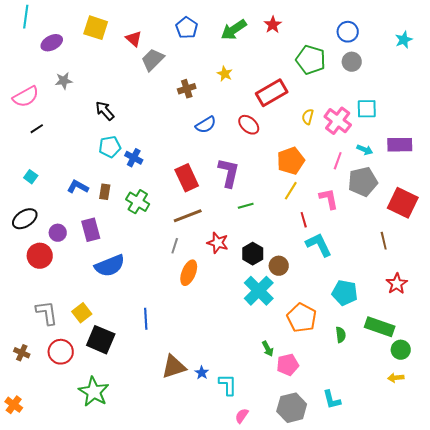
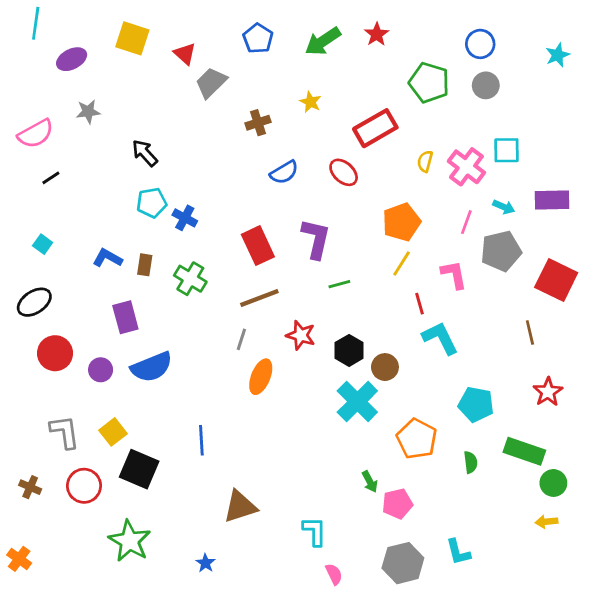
purple circle: (58, 233) -> (101, 370), moved
blue star: (202, 373) -> (205, 563), moved
pink semicircle: (242, 416) -> (334, 574), turned 119

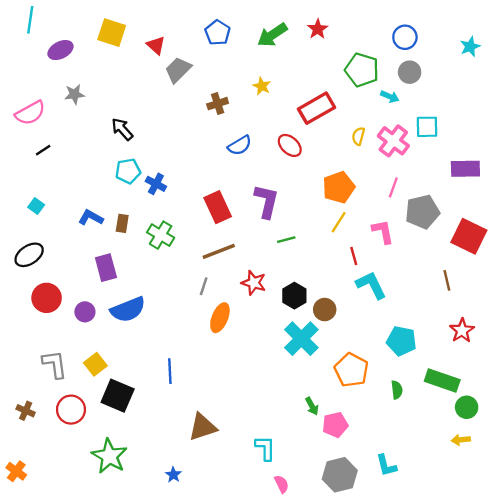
cyan arrow: (504, 207) -> (390, 97), moved

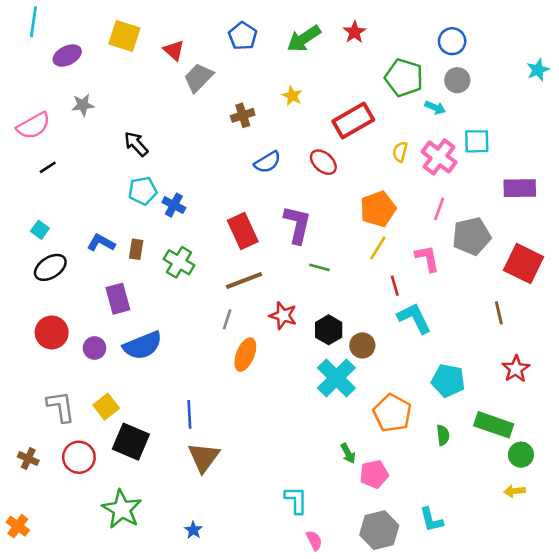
cyan star: (470, 47) -> (538, 70), moved
green line: (286, 240) -> (319, 267), turned 30
black ellipse: (29, 255) -> (50, 267), moved
brown triangle: (202, 427) -> (204, 457), moved, turned -36

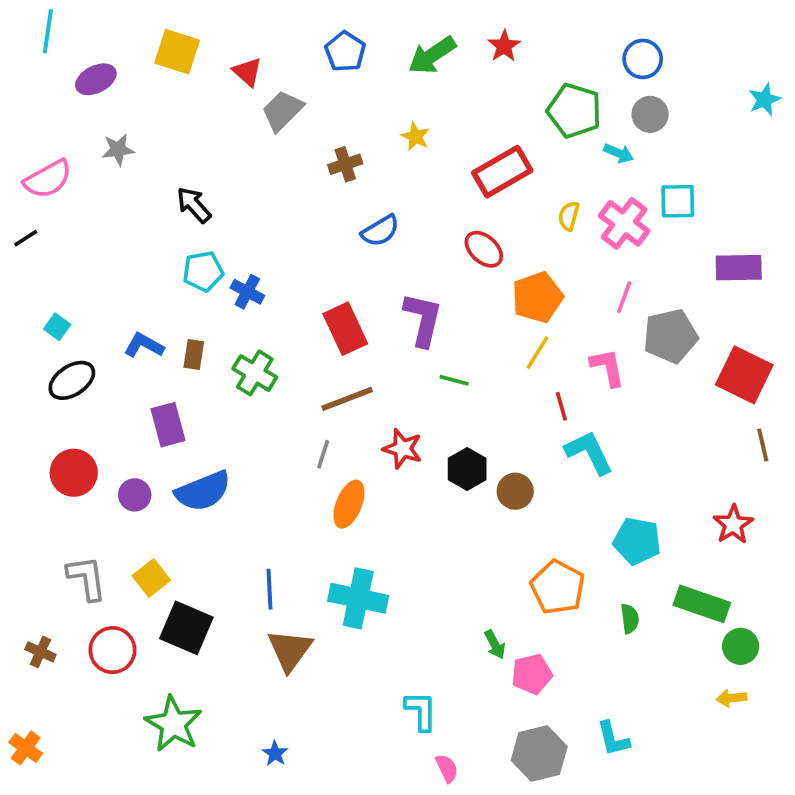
red ellipse: (323, 162) -> (484, 249), moved
black line: (48, 167) -> (26, 238), moved
brown line: (499, 313) -> (763, 445), moved
cyan cross: (336, 378) -> (358, 598), moved, turned -33

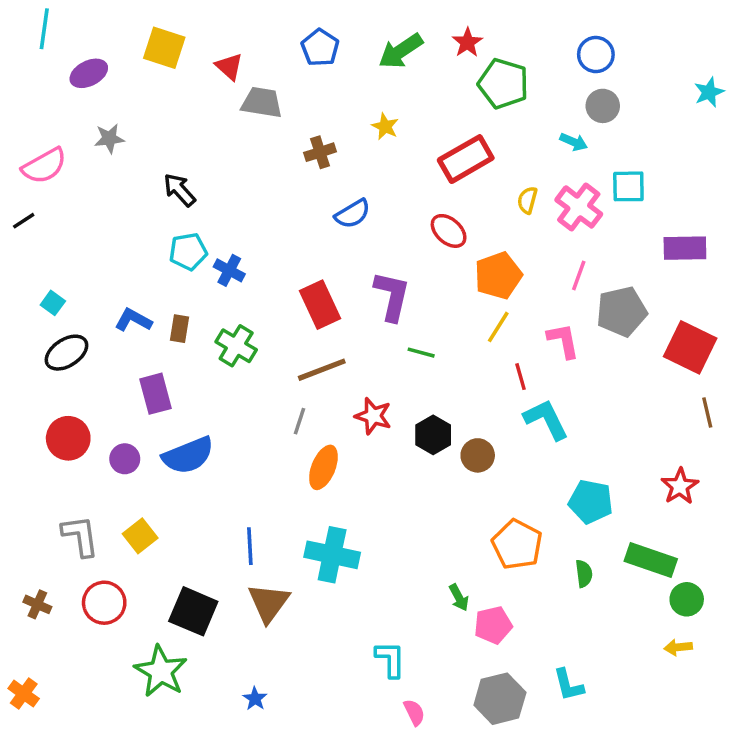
gray trapezoid: (282, 111) -> (262, 102), turned 54
green pentagon: (574, 111) -> (503, 84), moved
black square: (186, 628) -> (193, 611), moved

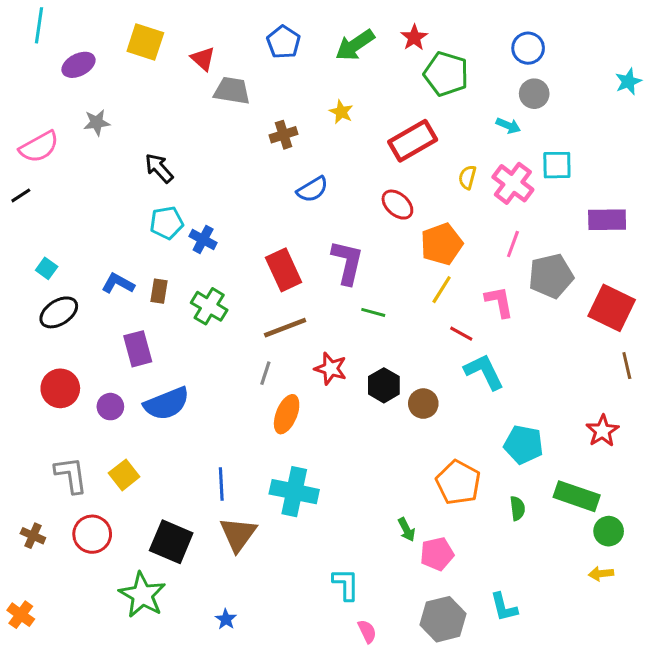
red line: (520, 377) -> (461, 334), turned -45

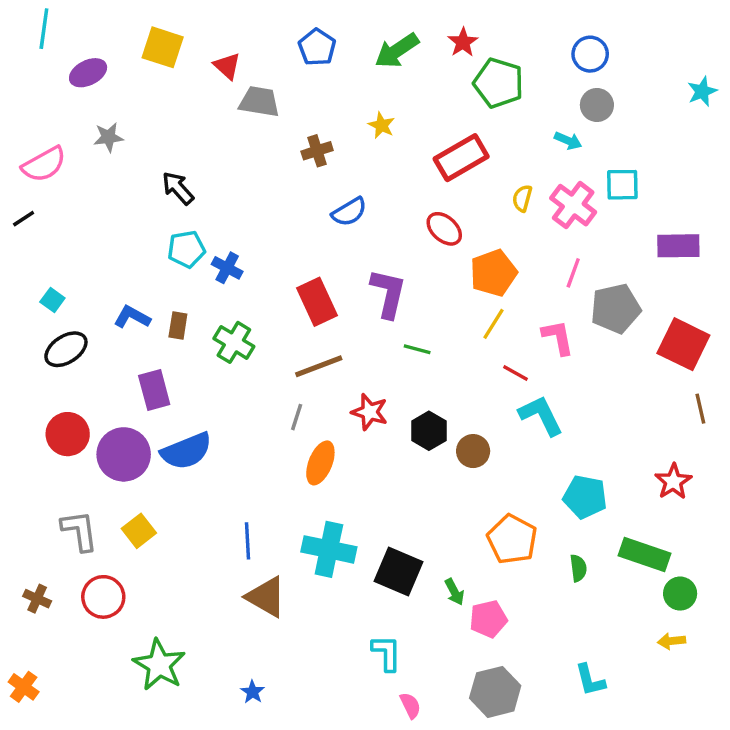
purple circle: (110, 407) -> (124, 454), size x1.8
brown triangle: (238, 534) -> (266, 597), turned -36
black square: (171, 542) -> (398, 571), moved
cyan L-shape: (504, 607) -> (590, 680), moved

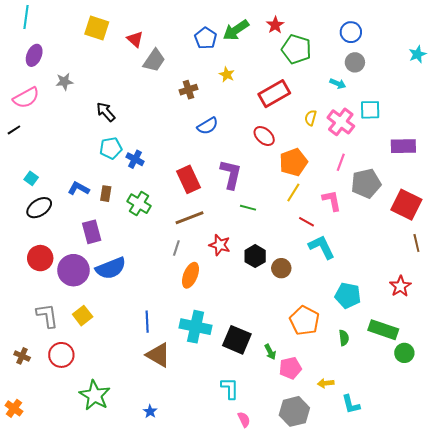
blue pentagon: (317, 47) -> (206, 38), moved
purple ellipse: (88, 73) -> (34, 55), moved, turned -40
gray trapezoid: (259, 102) -> (154, 60), turned 115
yellow arrow: (672, 641) -> (326, 383), moved

